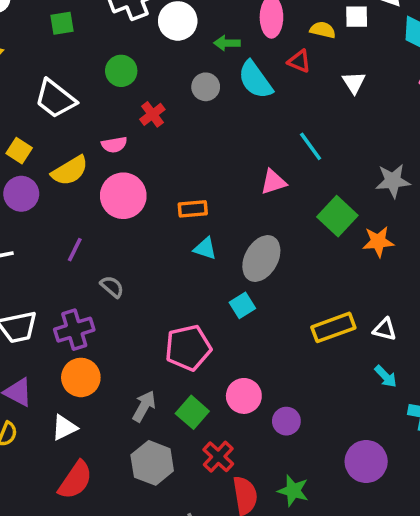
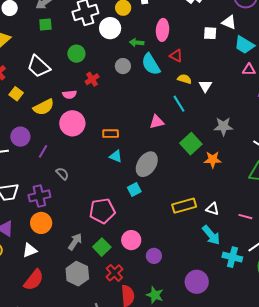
yellow semicircle: (323, 30) -> (185, 79), moved
white triangle: (354, 82) -> (205, 86), moved
purple circle: (21, 194) -> (20, 137), moved
cyan arrow: (386, 376) -> (211, 235), size x1.5

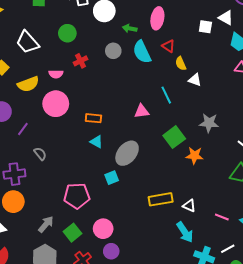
yellow semicircle: (185, 79) -> (181, 63), moved, turned -136
white triangle: (205, 86) -> (195, 80), turned -48
purple circle: (154, 256) -> (111, 251), moved

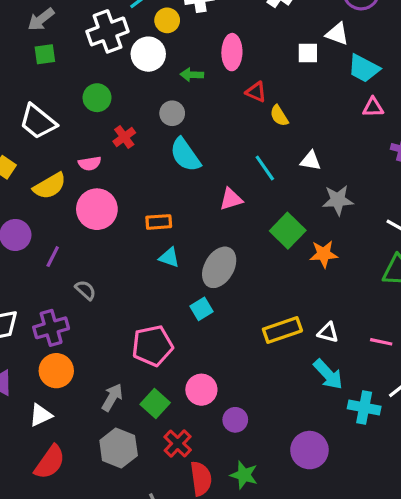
cyan semicircle: (142, 52) -> (185, 155), moved
white triangle: (195, 80) -> (311, 161), moved
purple circle: (111, 251) -> (235, 420), moved

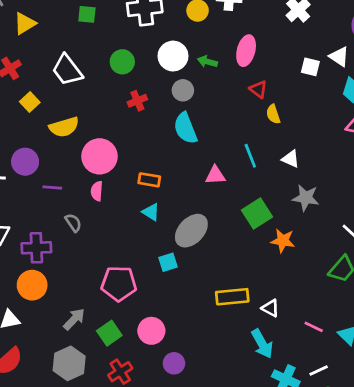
white circle: (148, 54) -> (173, 56), moved
pink semicircle: (90, 163) -> (97, 191), moved, turned 90
purple line: (53, 257) -> (52, 188), turned 54

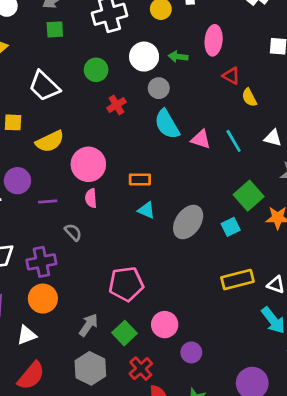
yellow square: (30, 102) -> (13, 122), turned -36
pink triangle: (215, 175) -> (201, 139), moved, turned 30
cyan square: (168, 262) -> (231, 227), moved

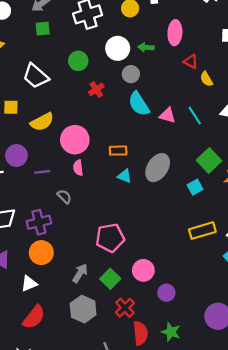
gray ellipse: (188, 222) -> (158, 168), moved

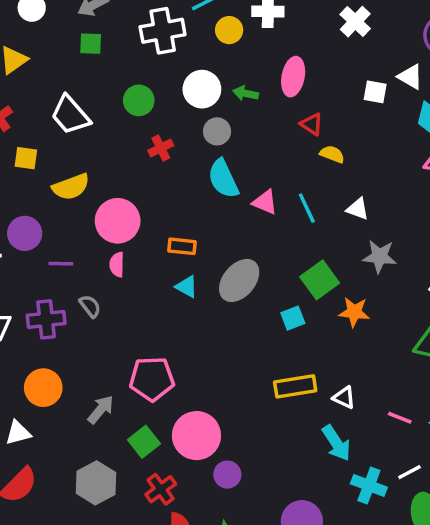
yellow semicircle: (206, 79) -> (332, 154), turned 133
purple cross: (39, 222) -> (46, 319), moved
pink circle: (143, 270) -> (196, 436), size x1.4
gray arrow: (80, 273) -> (101, 410), moved

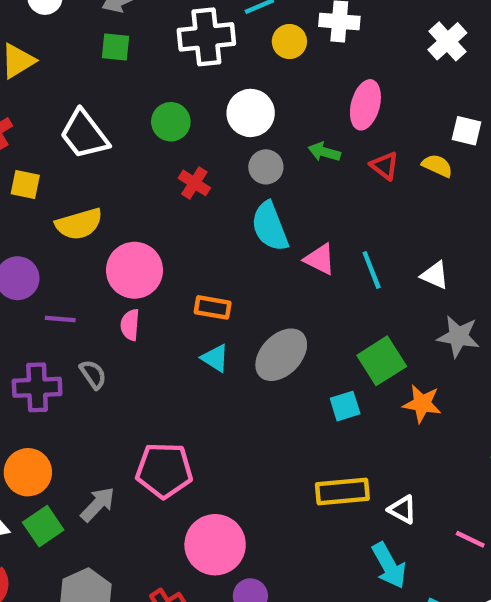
green arrow: (246, 93) -> (324, 152), moved
red cross: (161, 148) -> (194, 183), turned -35
yellow semicircle: (332, 154) -> (437, 166), moved
green square: (144, 442) -> (43, 526), moved

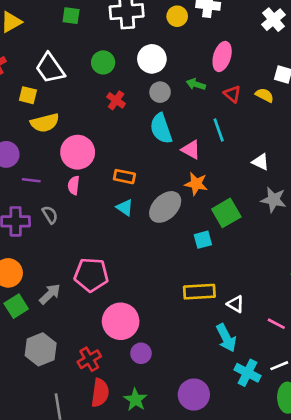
yellow square: (25, 184) -> (28, 95), moved
cyan line: (372, 270) -> (219, 130), moved
orange star: (422, 404) -> (196, 184), moved

